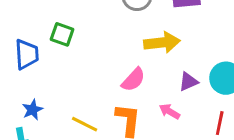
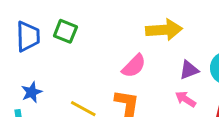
green square: (62, 34) -> (65, 31), moved
pink arrow: (169, 111) -> (186, 99), moved

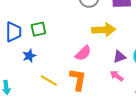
green square: (65, 31) -> (38, 29), turned -35
blue star: (32, 92) -> (29, 56), moved

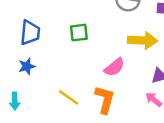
green square: (38, 29) -> (79, 33), moved
blue star: (29, 56) -> (27, 66), moved

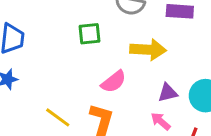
green square: (79, 33) -> (90, 34), moved

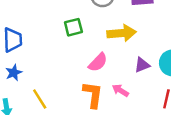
yellow line: (58, 117) -> (40, 99), moved, turned 30
pink arrow: (161, 121) -> (120, 90), moved

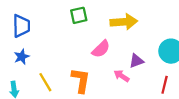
purple triangle: (142, 65) -> (136, 61), moved
orange L-shape: (93, 95) -> (81, 80), moved

